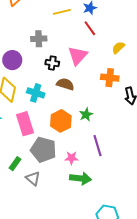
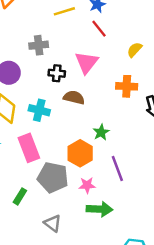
orange hexagon: (61, 121) -> (80, 153), moved
gray triangle: (33, 178) -> (53, 223), moved

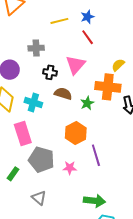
yellow semicircle: (135, 50) -> (118, 65), moved
orange cross: (127, 86) -> (108, 87), size x1.4
green star: (101, 132) -> (87, 103), moved
orange hexagon: (80, 153) -> (76, 133), moved
green arrow: (99, 209) -> (94, 201), moved

